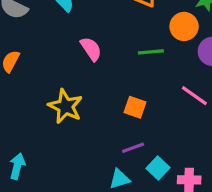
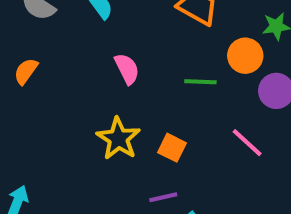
yellow star: (65, 106) -> (118, 139), moved

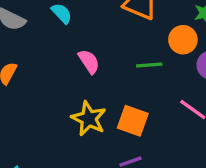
orange square: (172, 148) -> (133, 121), size x1.4

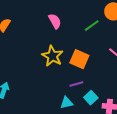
green line: (149, 65) -> (92, 26), turned -35

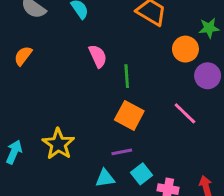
green line: (92, 26) -> (127, 76), moved, turned -63
yellow star: (52, 56) -> (58, 144), moved

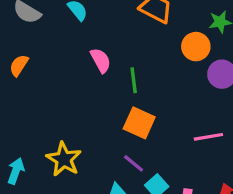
pink line: (185, 113) -> (208, 137), moved, turned -50
purple line: (122, 152) -> (134, 163), turned 54

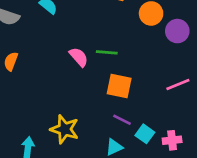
pink semicircle: (101, 60) -> (79, 57), moved
green line: (134, 80) -> (107, 52), turned -65

